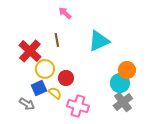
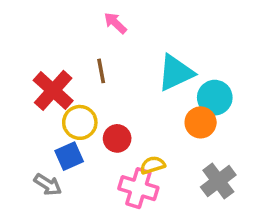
orange circle: (127, 70) -> (201, 122), moved
cyan circle: (120, 83) -> (215, 98), moved
yellow semicircle: (55, 93) -> (153, 165), moved, turned -56

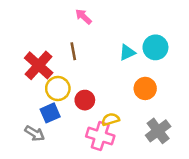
cyan triangle: (176, 73) -> (127, 53), size x0.6
cyan circle: (215, 98) -> (155, 47), moved

